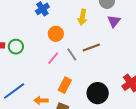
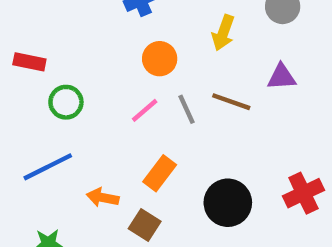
purple triangle: (114, 21) -> (282, 77), moved, turned 40
green circle: (16, 47) -> (66, 102), moved
brown line: (91, 47) -> (231, 102), turned 30

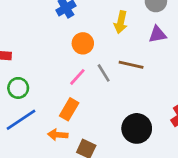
purple triangle: (282, 77) -> (157, 34), moved
green circle: (66, 102) -> (18, 88), moved
orange rectangle: (160, 173) -> (69, 109), moved

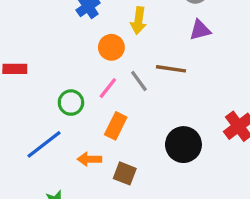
yellow arrow: (121, 22) -> (138, 21), moved
green circle: (18, 88) -> (71, 103), moved
orange rectangle: (69, 109) -> (116, 126), moved

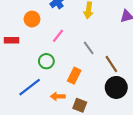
orange circle: (111, 47) -> (32, 19), moved
brown line: (171, 69) -> (111, 64), moved, turned 48
pink line: (108, 88) -> (58, 36), moved

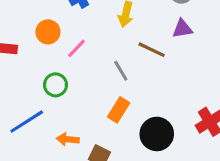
orange circle: (32, 19) -> (48, 32), moved
brown line: (111, 64) -> (152, 50), moved, turned -36
orange rectangle: (74, 76) -> (119, 110), moved

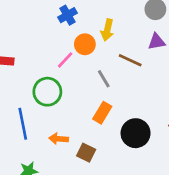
orange circle: (48, 32) -> (85, 44), moved
green circle: (56, 85) -> (47, 92), size x1.4
blue line: (27, 122) -> (23, 124), turned -68

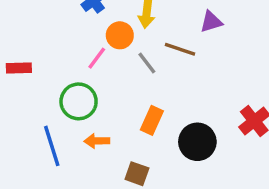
gray line: (104, 79) -> (147, 63), moved
orange arrow: (59, 139) -> (97, 141), moved

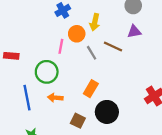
pink line: (97, 58) -> (61, 46), turned -32
red rectangle: (19, 68) -> (11, 56), moved
black circle: (197, 142) -> (107, 112), moved

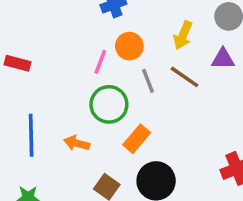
yellow arrow: (95, 22) -> (183, 35), moved
green circle: (47, 72) -> (109, 104), moved

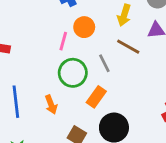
gray line: (148, 81) -> (104, 63), moved
orange arrow: (77, 143) -> (51, 105), turned -120

